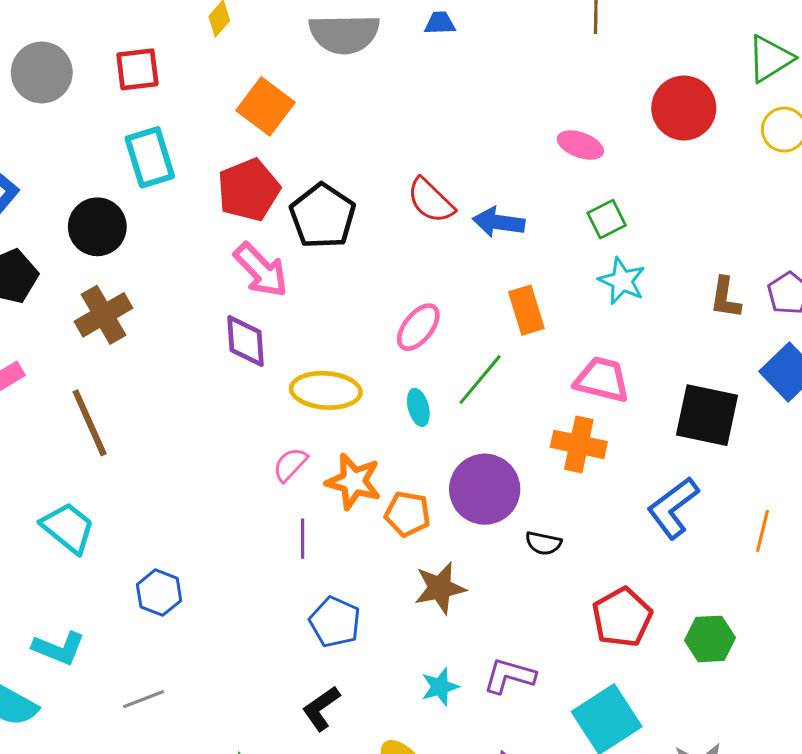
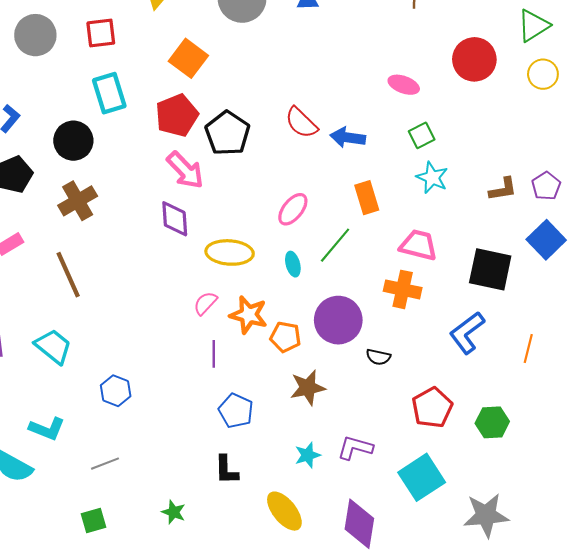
brown L-shape: (725, 298) -> (503, 189), turned -108
black L-shape: (321, 708) -> (226, 470), turned -56

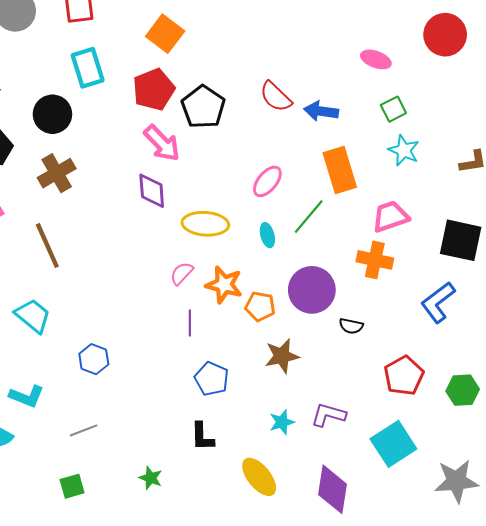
orange rectangle: (367, 198) -> (340, 170), size x1.4
pink trapezoid: (418, 245) -> (390, 217), turned -33

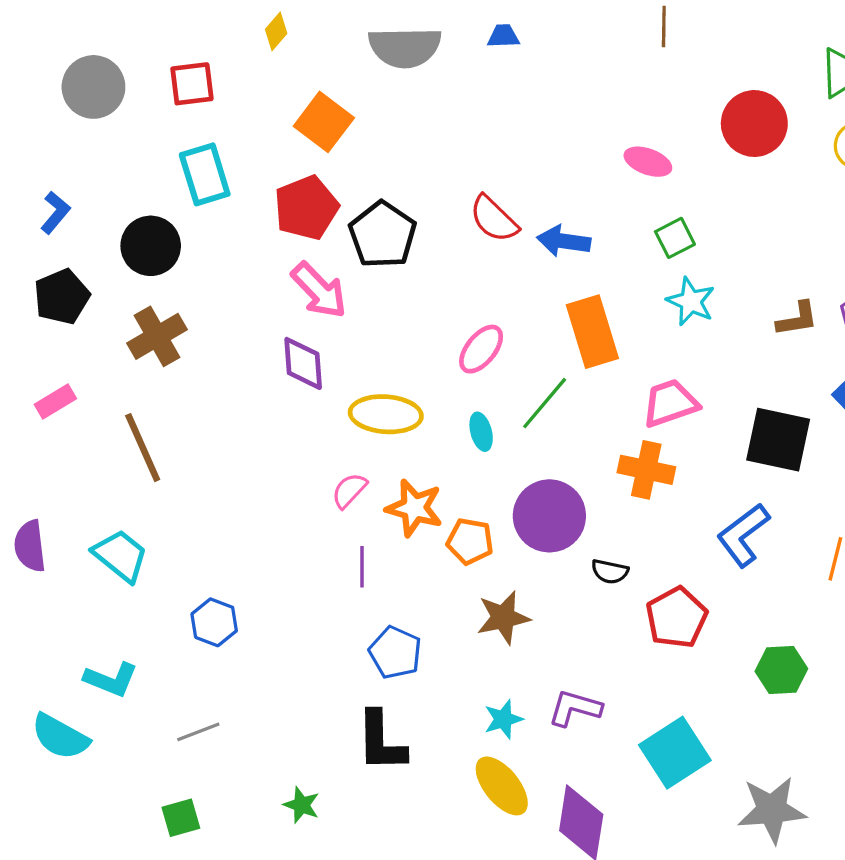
red pentagon: (404, 376) -> (676, 618), moved
black L-shape: (202, 437) -> (381, 741), size x1.4
yellow ellipse: (259, 477) -> (502, 786), moved

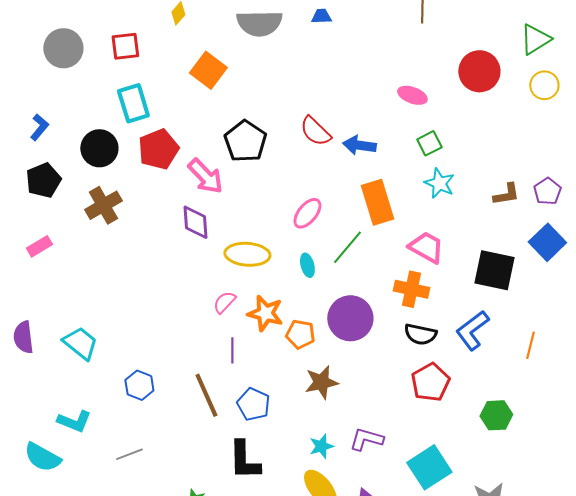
red pentagon: (306, 208) -> (158, 149), moved
pink trapezoid: (670, 403) -> (426, 247), turned 48
brown line: (143, 448) -> (206, 395), moved
black semicircle: (610, 571) -> (420, 334), moved, size x1.4

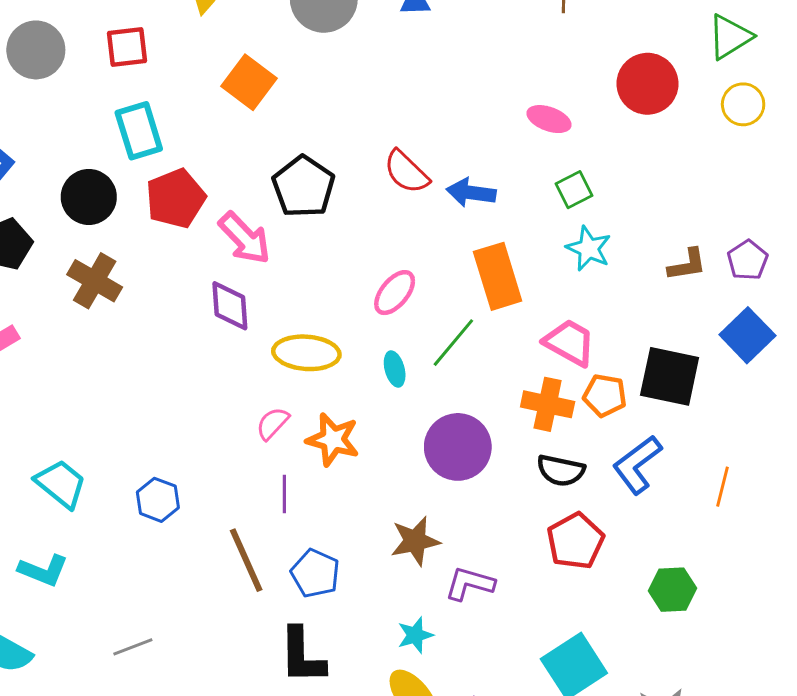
brown cross: (103, 205) -> (95, 281), turned -30
orange pentagon: (300, 334) -> (605, 395), moved
blue hexagon: (139, 385) -> (158, 500), moved
cyan L-shape: (74, 421) -> (43, 570), moved
purple L-shape: (366, 439) -> (470, 584), moved

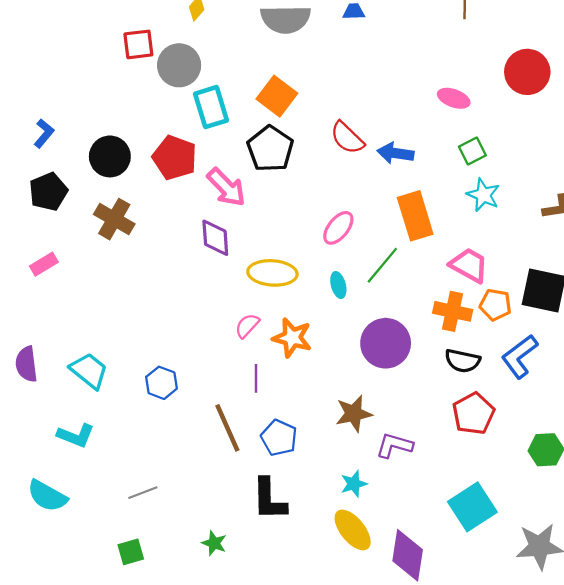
gray circle: (36, 50) -> (179, 65), moved
orange square: (249, 82) -> (277, 96), moved
cyan rectangle: (139, 131) -> (211, 107), moved
red pentagon: (176, 198) -> (175, 158), turned -30

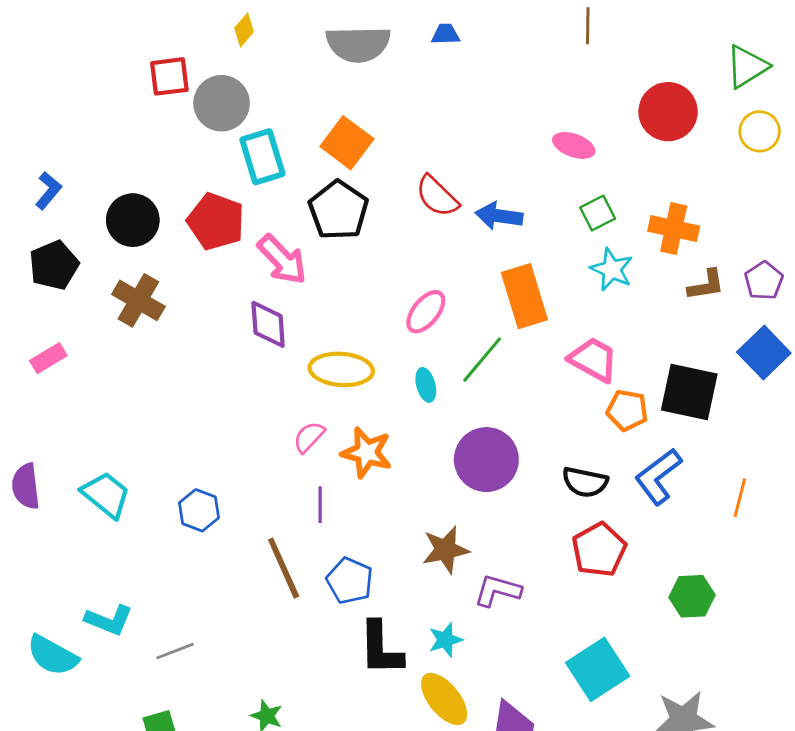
orange cross: (453, 311) -> (674, 229), moved
cyan L-shape: (76, 436) -> (109, 620), moved
black L-shape: (269, 499) -> (381, 648), moved

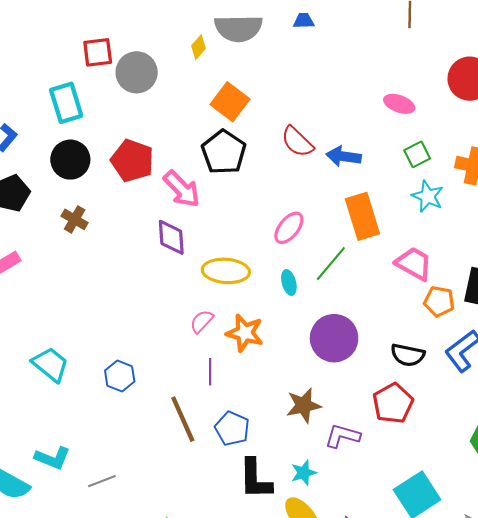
yellow diamond: (244, 30) -> (199, 47), moved
cyan rectangle: (262, 157) -> (66, 103), moved
brown cross: (138, 300) -> (75, 219), size x0.7
red pentagon: (599, 550) -> (393, 403), moved

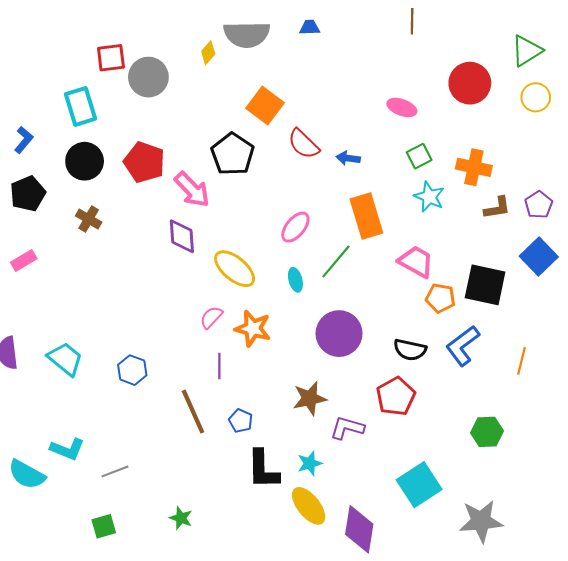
orange square: (230, 102) -> (265, 105), moved
blue arrow: (344, 156) -> (348, 158), size x0.7
yellow ellipse: (226, 271) -> (235, 269), turned 36
blue pentagon: (232, 429) -> (241, 421), size x0.7

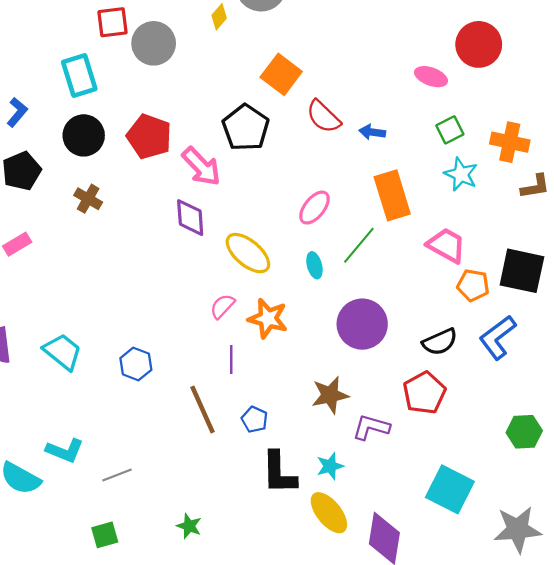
red circle: (470, 83) -> (479, 44), moved
black semicircle: (410, 350) -> (440, 342), turned -36
cyan square: (419, 485) -> (450, 489), turned -30

